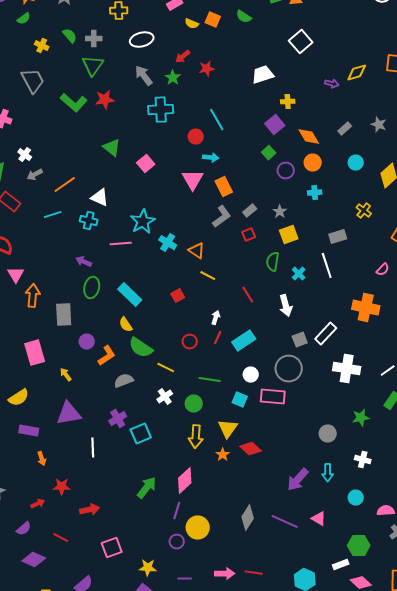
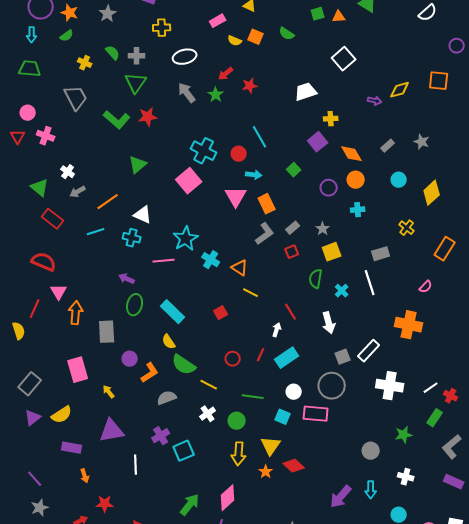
cyan cross: (161, 110) -> (204, 151), moved, turned 30
green triangle: (112, 148) -> (138, 165), moved, turned 42
green square: (269, 153) -> (294, 170), moved
pink square: (146, 164) -> (189, 181), size x1.4
white arrow: (216, 318) -> (277, 330), moved

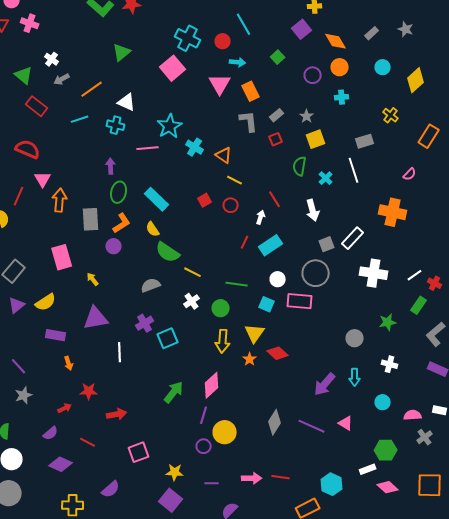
gray L-shape: (265, 234) -> (249, 121), turned -60
purple arrow: (127, 279) -> (111, 166), turned 63
red circle: (233, 359) -> (231, 205), moved
orange L-shape: (150, 373) -> (122, 223), moved

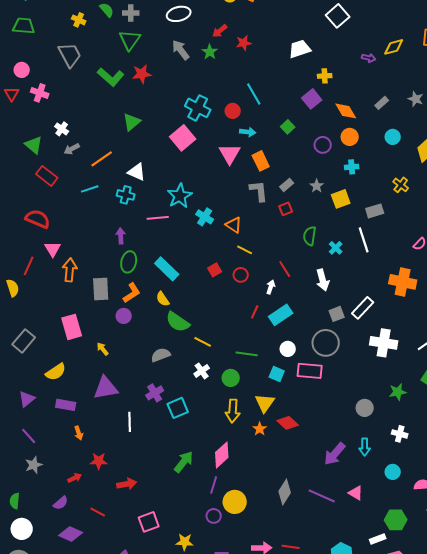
yellow square: (316, 139) -> (341, 199), moved
purple triangle: (17, 305) -> (27, 399), moved

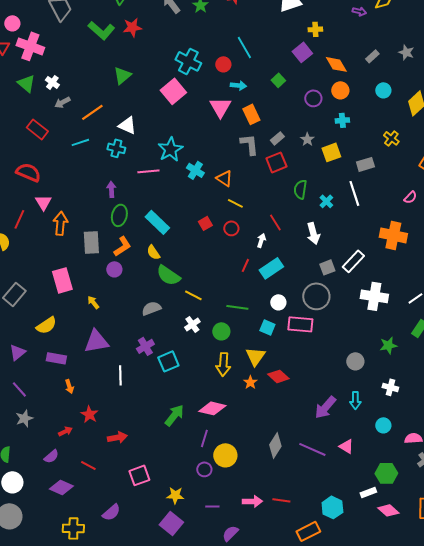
pink cross: (40, 93) -> (30, 46), size x1.5
green triangle: (34, 145) -> (26, 83), moved
red square: (286, 209) -> (276, 162), size x1.5
pink diamond: (222, 455) -> (212, 408), turned 56
red star: (99, 461) -> (89, 414), turned 30

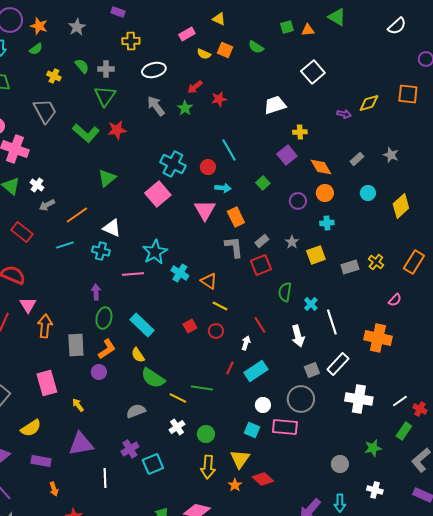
yellow cross: (391, 138) -> (376, 262), moved
white line: (354, 193) -> (332, 322), moved
green line: (237, 307) -> (202, 388), moved

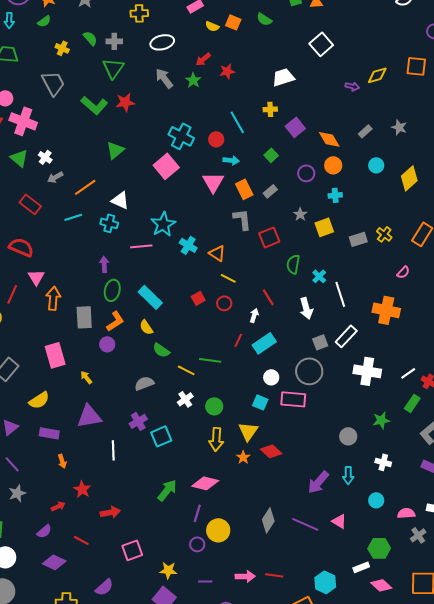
yellow cross: (300, 132) -> (270, 109), moved
gray rectangle: (262, 241) -> (270, 191), moved
green semicircle: (153, 378) -> (161, 350), size x0.7

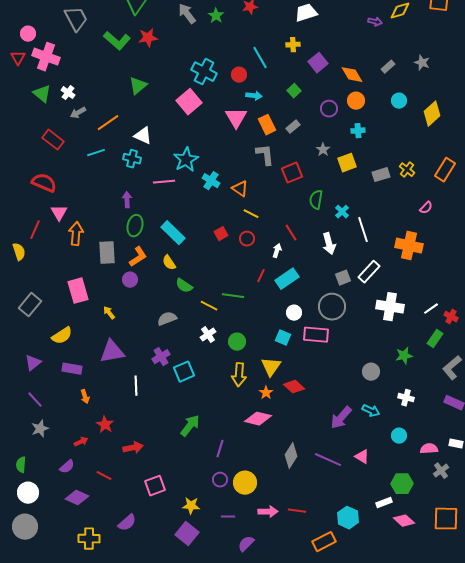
cyan arrow: (348, 475) -> (371, 411), turned -66
pink diamond: (205, 483) -> (258, 419), moved
yellow circle: (218, 530) -> (245, 483), moved

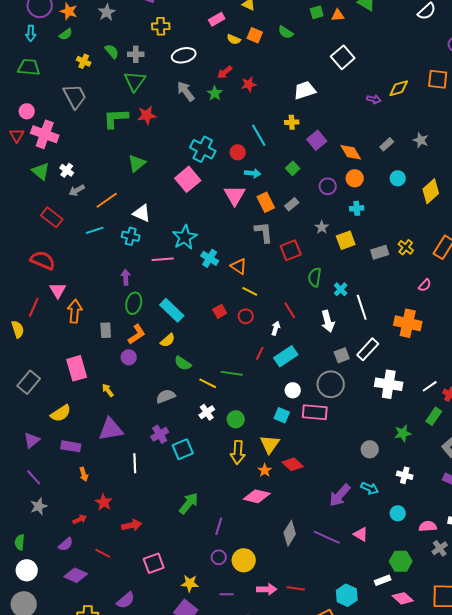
green L-shape: (117, 41) -> (116, 118), turned 136
gray rectangle: (107, 253) -> (106, 330), size x0.7
yellow semicircle: (169, 263) -> (168, 340), turned -98

